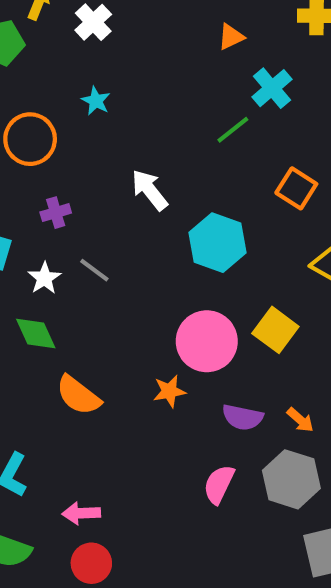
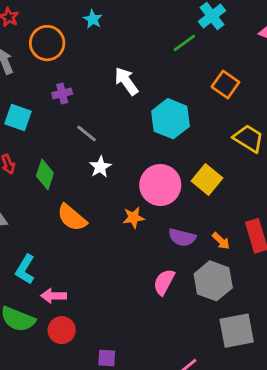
white star: (44, 278) -> (100, 167), moved
green diamond: (36, 334) -> (45, 175), turned 40
pink arrow: (81, 513) -> (54, 296), moved
red circle: (91, 563) -> (62, 330), moved

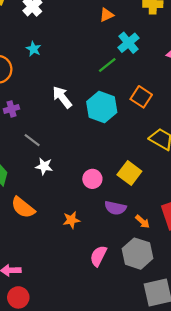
cyan hexagon: (170, 119) -> (102, 107), moved
white star: (100, 167) -> (44, 166), turned -30
pink circle: (160, 185) -> (92, 179), size x0.6
orange star: (133, 218) -> (71, 220), moved
purple semicircle: (182, 237) -> (115, 208), moved

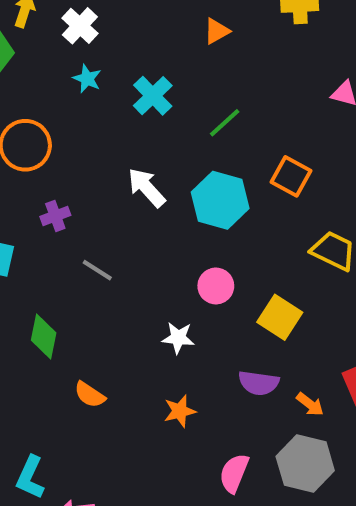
cyan cross: (128, 43) -> (153, 96), moved
cyan star: (34, 49) -> (87, 79), moved
white star: (44, 166) -> (178, 338), moved
pink circle: (92, 179) -> (216, 286), moved
orange semicircle: (23, 208) -> (90, 395), size x0.7

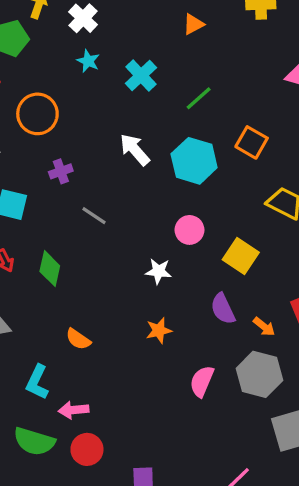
purple semicircle: (259, 383) -> (223, 309), turned 56
orange semicircle: (90, 395) -> (78, 339), moved

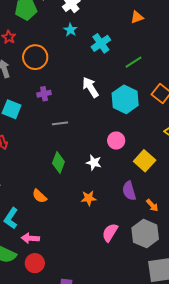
gray line: (94, 216) -> (60, 123), turned -49
green diamond: (50, 269) -> (58, 162), moved

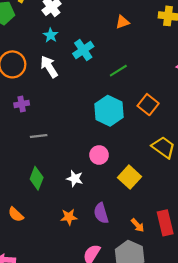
white arrow: (90, 87) -> (49, 67), moved
purple semicircle: (129, 191) -> (101, 213), moved

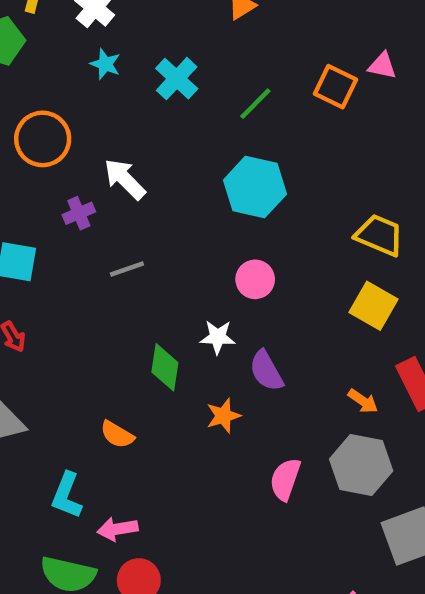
white arrow: (49, 67) -> (125, 179), moved
orange square: (148, 105) -> (335, 87), moved
yellow square: (129, 177) -> (374, 306), moved
green diamond: (37, 178) -> (165, 367), moved
purple semicircle: (101, 213) -> (266, 371), moved

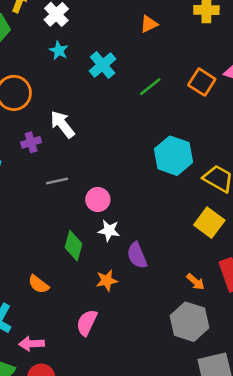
cyan hexagon: (255, 187) -> (173, 156), moved
pink circle: (255, 279) -> (98, 200), moved
pink semicircle: (285, 479) -> (87, 323), moved

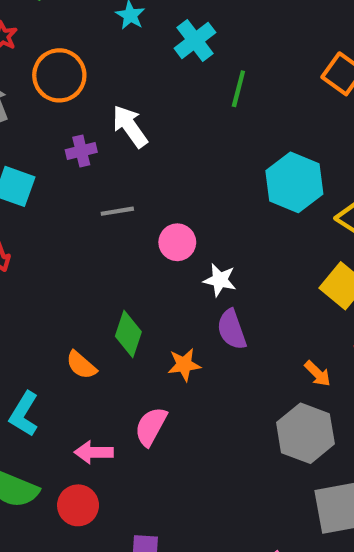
green line: (150, 87) -> (238, 89), moved, turned -40
white star: (109, 231) -> (220, 280), moved
green diamond: (74, 246) -> (128, 334), moved
pink arrow: (32, 344) -> (94, 452), moved

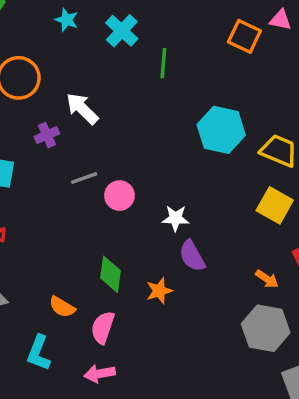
pink circle: (177, 242) -> (119, 196), moved
orange semicircle: (81, 365) -> (62, 307), moved
pink semicircle: (151, 426) -> (103, 327), moved

